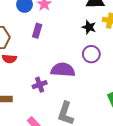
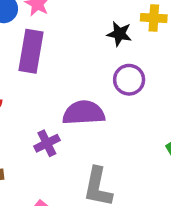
purple rectangle: (37, 31) -> (31, 51), size x1.6

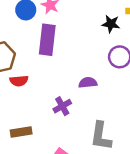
purple semicircle: (84, 113) -> (88, 83), size x0.6

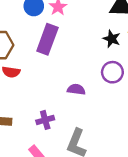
purple cross: (62, 106) -> (45, 120), moved

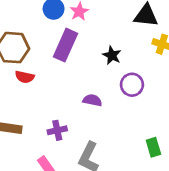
black star: (112, 39) -> (112, 55), moved

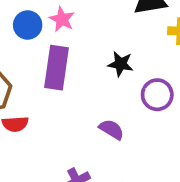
purple semicircle: (92, 100) -> (112, 129), turned 36

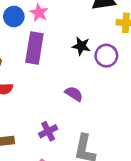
purple circle: (157, 95) -> (106, 56), moved

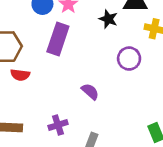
black star: (81, 46) -> (108, 19), moved

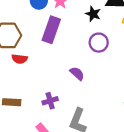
purple circle: (129, 59) -> (99, 43), moved

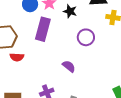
black star: (93, 14) -> (70, 11), moved

